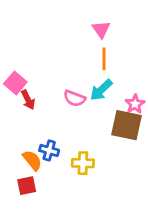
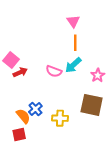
red arrow: (28, 100) -> (20, 72), turned -88
brown square: (127, 125) -> (92, 105), moved
blue cross: (49, 150) -> (35, 109), turned 32

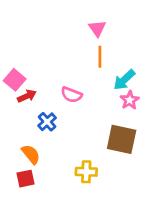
cyan arrow: (73, 65) -> (124, 80), moved
blue cross: (35, 109) -> (47, 122), moved
yellow cross: (60, 118) -> (86, 172), moved

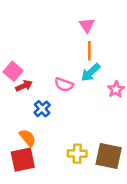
cyan arrow: (124, 80) -> (91, 72), moved
brown square: (122, 139) -> (109, 156), moved
red square: (25, 179) -> (23, 160), size x1.5

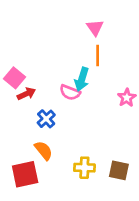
cyan arrow: (91, 72) -> (82, 79), moved, turned -30
orange semicircle: (28, 138) -> (44, 150), moved
brown square: (109, 156) -> (119, 170), size x0.7

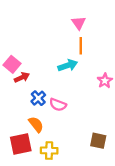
cyan arrow: (82, 79) -> (68, 65), turned -126
pink semicircle: (70, 92) -> (58, 105), moved
yellow cross: (84, 168) -> (49, 151), moved

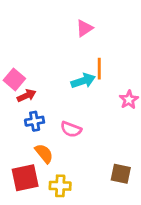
pink triangle: (79, 23) -> (84, 28), moved, turned 32
orange line: (81, 46) -> (99, 69), moved
blue cross: (38, 98) -> (35, 121), moved, turned 32

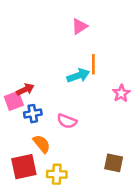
pink square: (14, 79) -> (14, 101), moved, turned 30

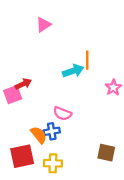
pink triangle: (80, 26) -> (43, 25), moved
blue cross: (33, 114) -> (52, 131), moved

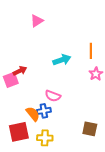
orange line: (87, 60) -> (91, 51), moved

